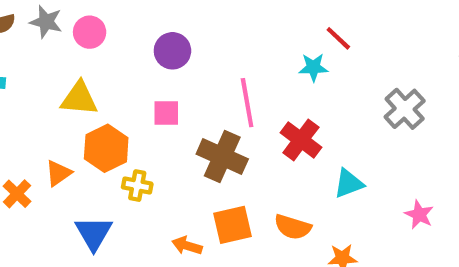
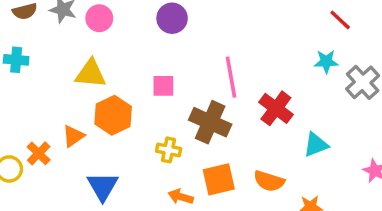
red line: (338, 38) -> (340, 20), moved
purple circle: (172, 51) -> (172, 18), moved
cyan star: (313, 67) -> (326, 62), moved
yellow cross: (137, 186) -> (169, 150), moved

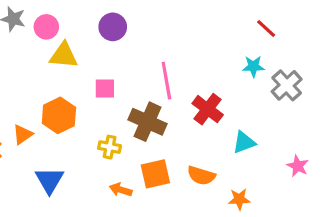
yellow triangle: (91, 74) -> (64, 55), moved

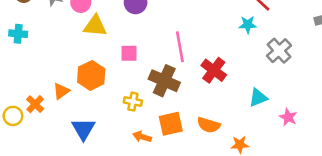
cyan star: (253, 66) -> (248, 25), moved
cyan triangle: (244, 142) -> (258, 98), moved

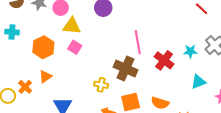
cyan star: (248, 25) -> (190, 51), moved
pink square: (129, 53) -> (75, 47), moved, turned 32
orange hexagon: (91, 75) -> (43, 47), moved

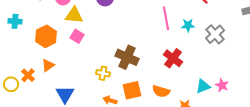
pink line: (138, 42) -> (166, 18), moved
cyan star: (190, 51) -> (188, 25), moved
red cross: (164, 60) -> (173, 58), moved
cyan triangle: (198, 82) -> (203, 86), moved

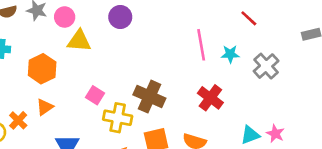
pink square: (77, 36) -> (95, 95), moved
yellow cross: (103, 73) -> (118, 118), size x1.5

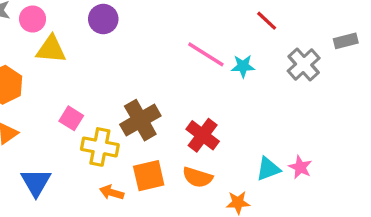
pink line: (201, 45) -> (206, 54), turned -48
gray cross: (266, 66) -> (304, 64), moved
brown cross: (149, 97) -> (140, 120), turned 36
red cross: (210, 98) -> (203, 135), moved

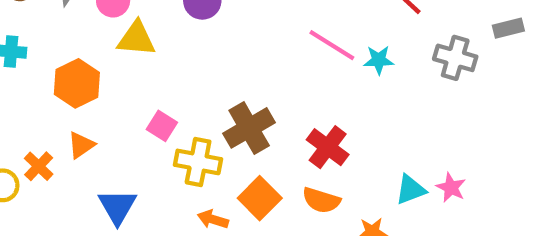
gray cross: (304, 64) -> (455, 58), turned -32
orange square: (149, 176) -> (260, 198), turned -32

